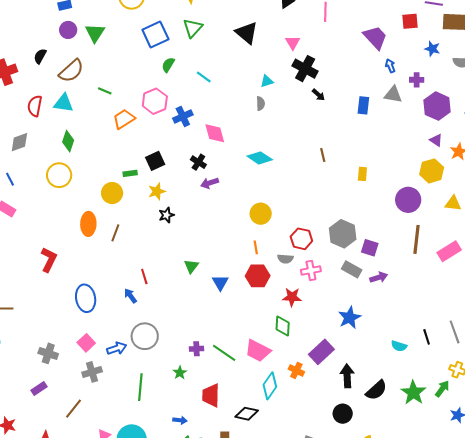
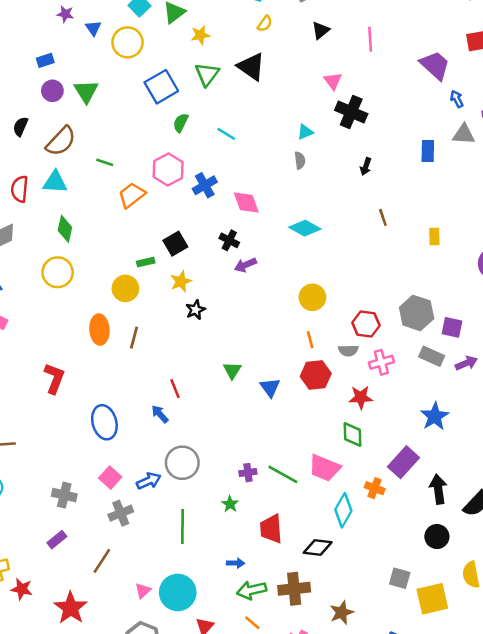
black triangle: (247, 33) -> (251, 67), moved
black arrow: (318, 95) -> (366, 166), moved, turned 72

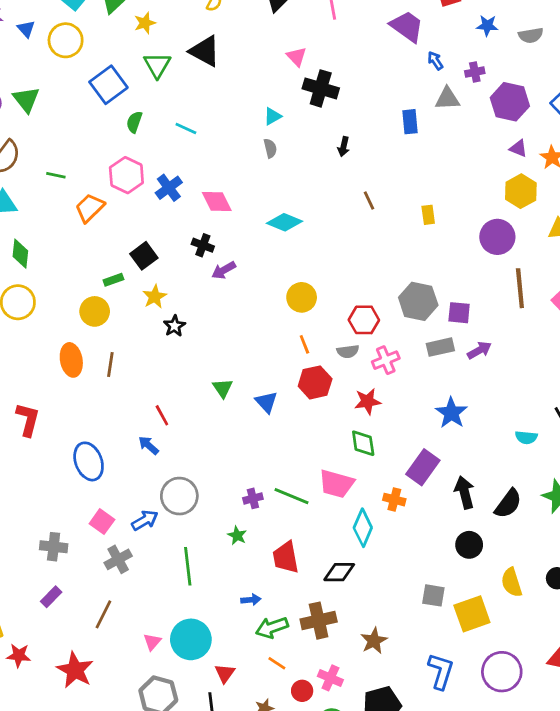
gray rectangle: (432, 356) -> (440, 347), turned -30

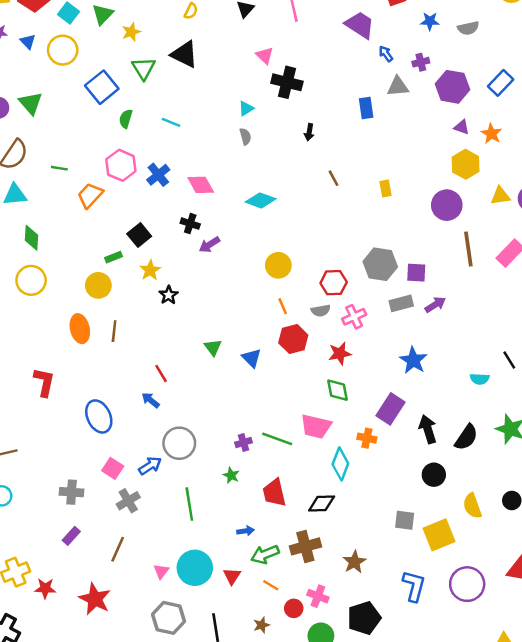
red triangle: (225, 673) -> (232, 576), moved

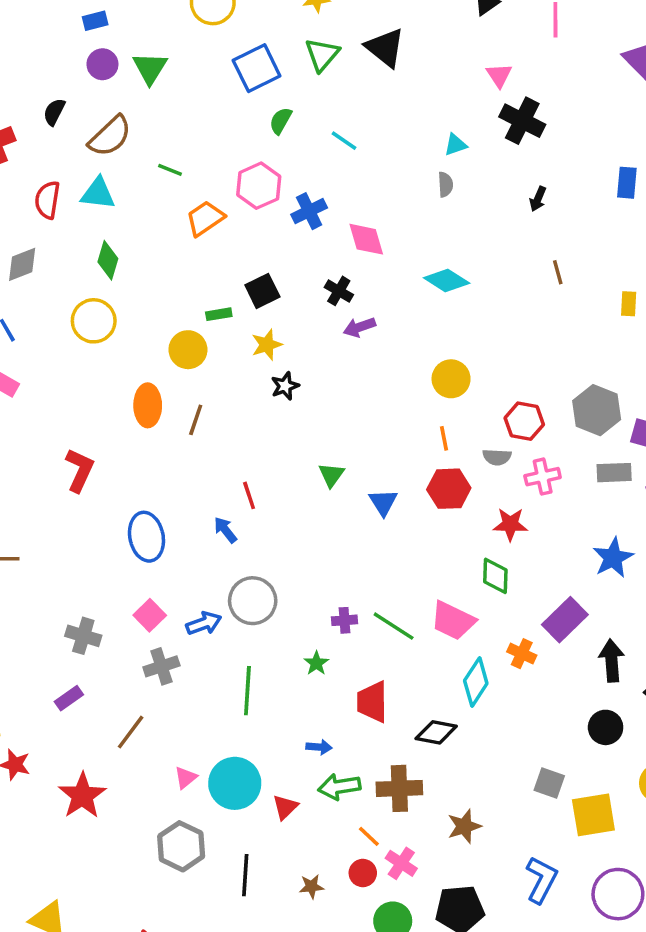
orange line: (271, 585) -> (369, 836), moved

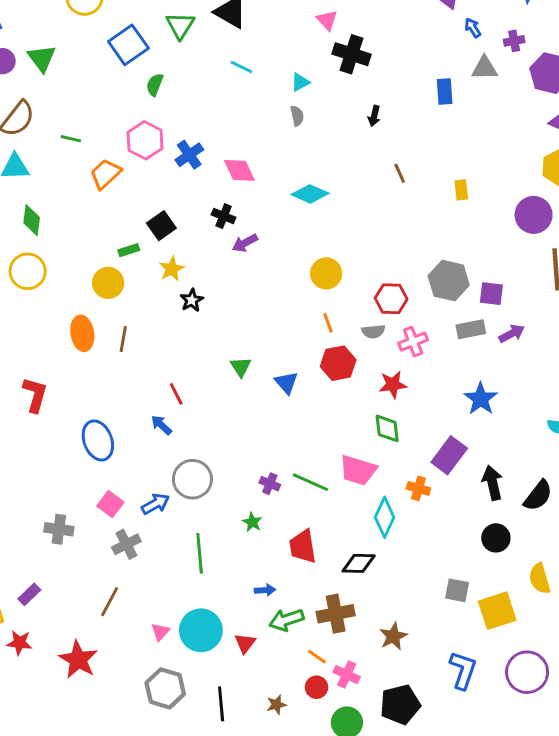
cyan line: (344, 141) -> (241, 67), moved
purple cross: (345, 620) -> (270, 484), turned 36
purple rectangle: (69, 698) -> (29, 594), moved

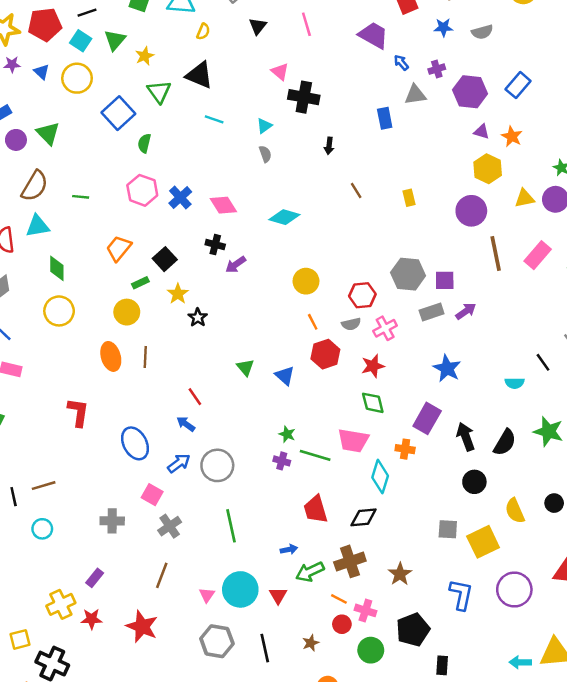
orange trapezoid: (106, 174) -> (119, 248), moved
blue arrow: (156, 504) -> (179, 463), moved
green star: (252, 522) -> (287, 434), moved

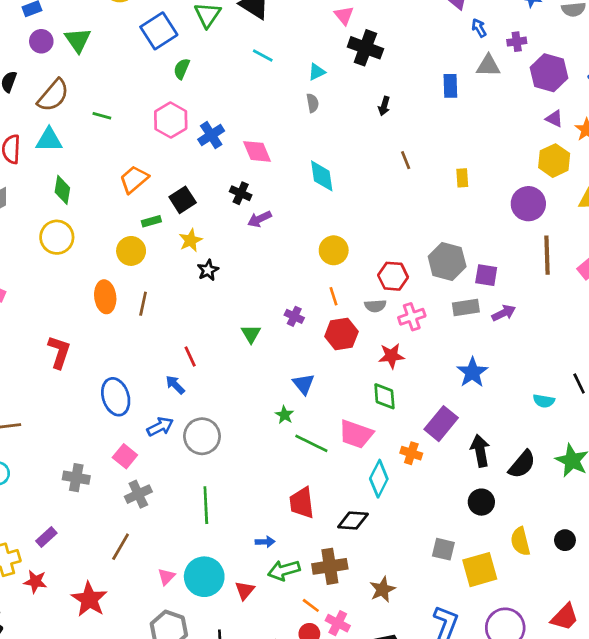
cyan diamond: (284, 217) -> (322, 176), turned 56
blue triangle: (285, 376) -> (303, 384), moved
purple cross: (282, 461) -> (294, 316), moved

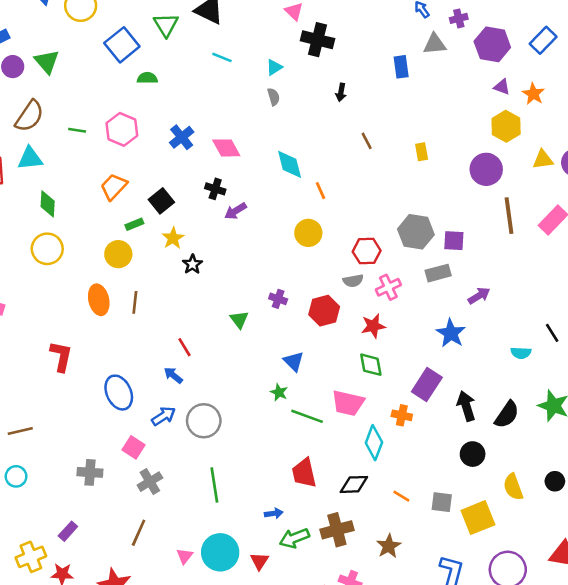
green semicircle: (182, 69) -> (147, 78), turned 72
pink hexagon: (171, 120) -> (122, 129), moved
orange line: (333, 296) -> (321, 191), moved
purple arrow: (504, 313) -> (479, 296), moved
orange line: (311, 605) -> (401, 496), moved

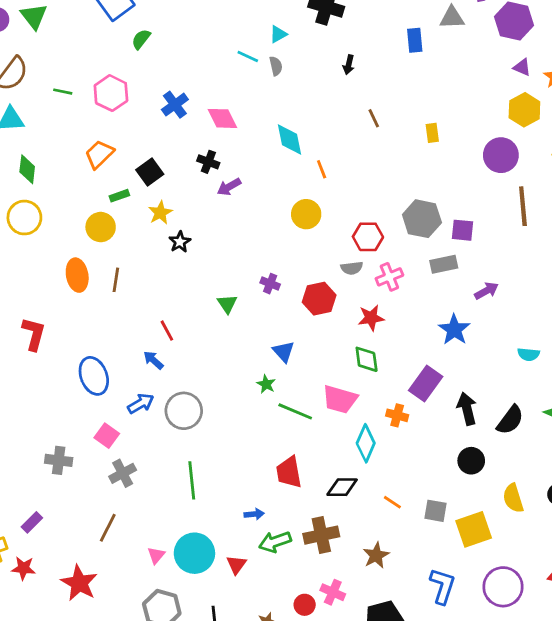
cyan line: (222, 57) -> (248, 57), moved
green semicircle: (147, 78) -> (141, 39), turned -54

